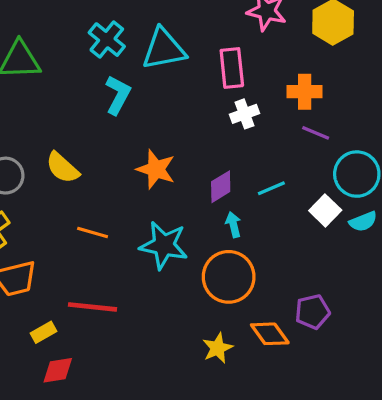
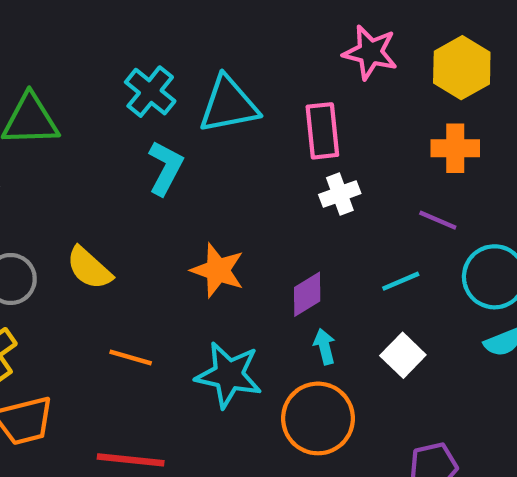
orange cross: (305, 92) -> (455, 148), moved
cyan line: (271, 188) -> (401, 281), moved
white square: (325, 210) -> (403, 355), moved

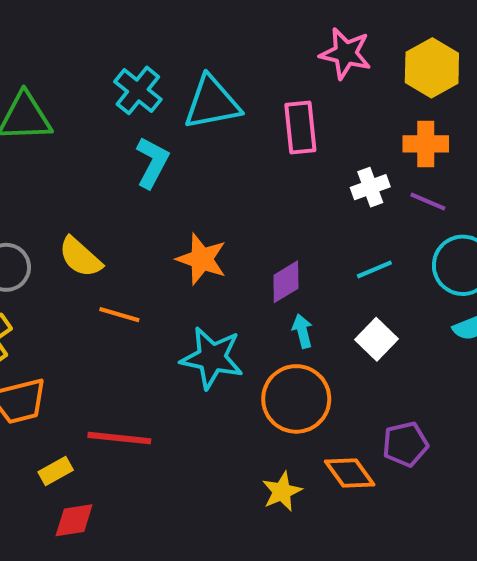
white cross: (340, 194) -> (370, 187), moved
purple line: (438, 220) -> (428, 202), moved
orange line: (131, 357) -> (119, 315), moved

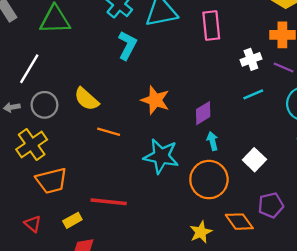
cyan line: (374, 269) -> (253, 94), moved
white square: (376, 339) -> (254, 160), moved

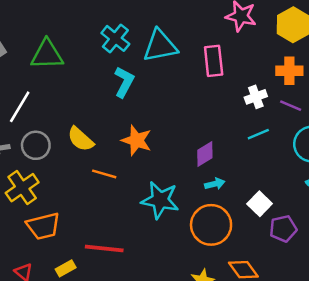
orange star: (155, 100) -> (136, 140), moved
cyan arrow: (212, 141) -> (215, 184), turned 90
purple pentagon: (271, 205) -> (283, 229), moved

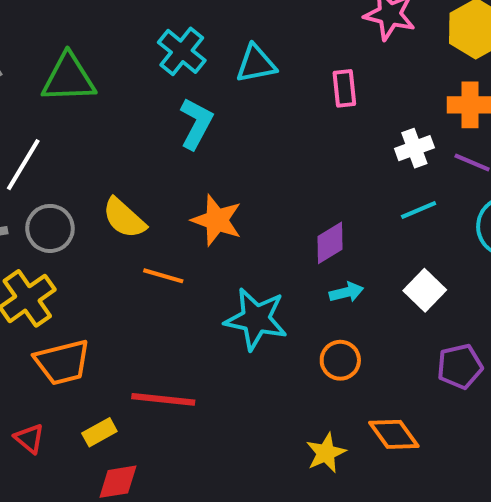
cyan triangle: (160, 46) -> (256, 64), size x0.7
pink rectangle: (214, 61) -> (344, 88), size x0.7
white square: (260, 204) -> (425, 290), moved
orange circle: (211, 225) -> (340, 360), size x0.6

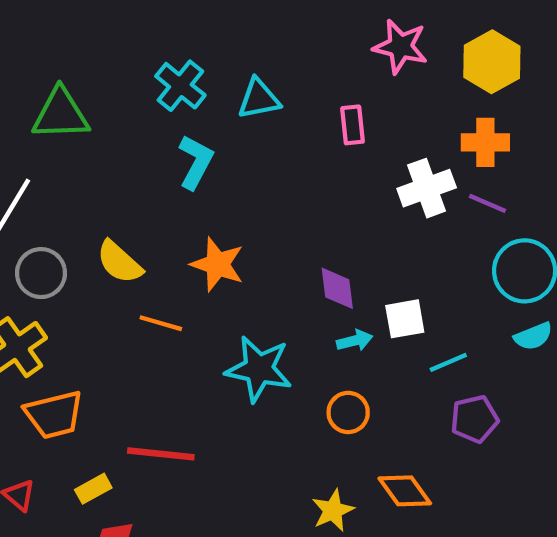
white cross: (414, 148) -> (427, 188), size x1.4
cyan line: (419, 210) -> (448, 362), moved
purple diamond: (330, 243) -> (337, 288), turned -66
white square: (425, 290) -> (405, 319), moved, turned 36

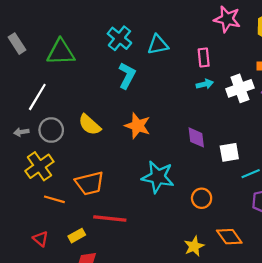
orange line: (161, 323) -> (54, 199), moved
cyan arrow: (355, 341) -> (205, 84), moved
orange trapezoid: (54, 415) -> (90, 183), moved

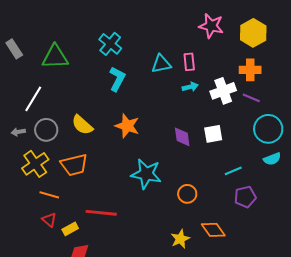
cyan triangle: (158, 45) -> (161, 64), moved
white square: (229, 152) -> (213, 134), moved
orange trapezoid: (90, 183) -> (74, 165), moved
red triangle: (41, 239) -> (49, 220), moved

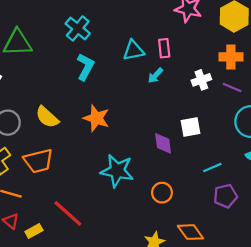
cyan arrow: (190, 87) -> (155, 76), moved, turned 147
white cross: (223, 91) -> (201, 80), size x0.7
purple diamond: (182, 137) -> (163, 143), moved
red line: (101, 213) -> (68, 213), turned 36

